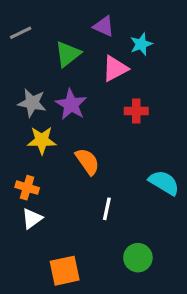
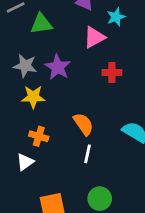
green triangle: (68, 54) -> (41, 24), moved, turned 30
orange semicircle: (87, 162) -> (83, 124), moved
orange cross: (27, 188) -> (39, 136), moved
green circle: (138, 258) -> (100, 199), moved

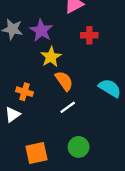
yellow star: (33, 97) -> (51, 57), moved, turned -30
white line: (87, 154) -> (68, 107), turned 42

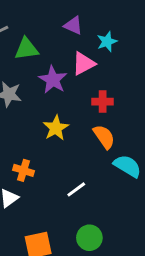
purple star: (41, 30) -> (53, 80), moved
orange semicircle: (64, 81) -> (104, 137), moved

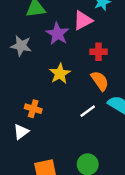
white line: (76, 189) -> (88, 111), moved

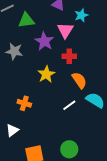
pink triangle: (83, 20) -> (65, 30), turned -30
red cross: (99, 52) -> (69, 56), moved
white triangle: (21, 132) -> (12, 130), moved

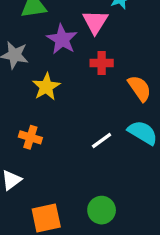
yellow star: (46, 74) -> (46, 87), moved
orange semicircle: (79, 80) -> (139, 88), moved

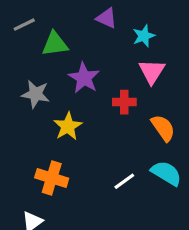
pink triangle: (95, 22) -> (152, 71), moved
orange cross: (30, 137) -> (52, 178), size x1.4

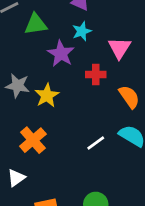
cyan star: (144, 36) -> (82, 31), moved
gray star: (36, 94) -> (18, 86), moved
orange cross: (52, 178) -> (33, 140), turned 32

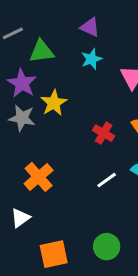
purple star: (61, 54) -> (22, 83), moved
red cross: (96, 75) -> (104, 133), moved, turned 30
yellow star: (47, 95) -> (54, 103), moved

